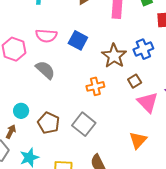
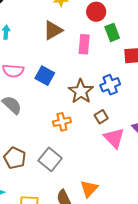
orange triangle: (138, 140) -> (89, 189), moved

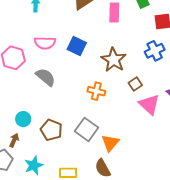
blue cross: (110, 85) -> (155, 51), moved
orange cross: (62, 122) -> (96, 91), turned 30
orange triangle: (89, 189) -> (110, 143), moved

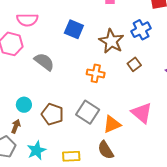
pink semicircle: (45, 43) -> (27, 20), moved
blue cross: (155, 51) -> (141, 30), moved
pink triangle: (149, 105) -> (142, 113), moved
orange triangle: (110, 143) -> (112, 124), turned 30

